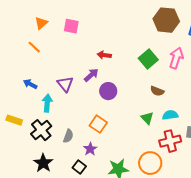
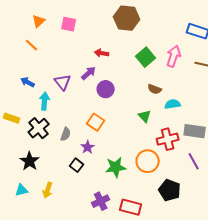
brown hexagon: (166, 20) -> (127, 18), moved
cyan semicircle: (170, 115) -> (173, 104), moved
black star: (43, 163) -> (30, 161), moved

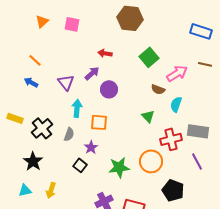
orange line: (32, 45) -> (35, 60), moved
pink arrow: (174, 56) -> (177, 73), moved, turned 40
cyan arrow: (45, 101) -> (77, 108), moved
cyan semicircle: (173, 104) -> (176, 104), turned -63
orange square: (96, 122) -> (99, 122), turned -30

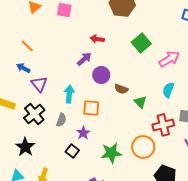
purple triangle: (66, 82) -> (39, 84), moved
brown semicircle: (158, 89) -> (121, 89), moved

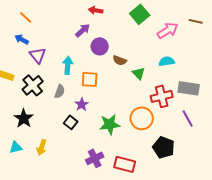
cyan semicircle: (168, 90) -> (167, 61), turned 63

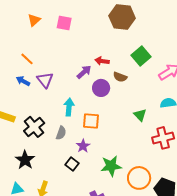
red arrow: (96, 10) -> (102, 61), moved
purple triangle: (38, 55) -> (45, 80), moved
brown semicircle: (120, 60) -> (120, 77), moved
orange circle: (142, 118) -> (139, 178), moved

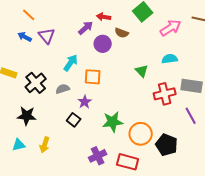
cyan arrow: (69, 107) -> (71, 63), turned 30
gray semicircle: (61, 133) -> (63, 89), turned -128
black star: (25, 160) -> (27, 116), turned -30

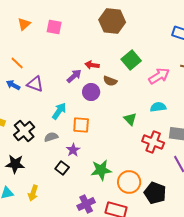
purple triangle: (47, 36) -> (35, 84), turned -30
red cross: (165, 94) -> (153, 142), turned 35

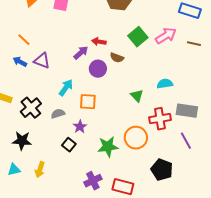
pink arrow: (159, 76) -> (166, 36), moved
red cross: (153, 142) -> (160, 119), turned -30
orange circle: (129, 182) -> (136, 138), moved

